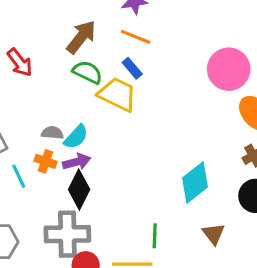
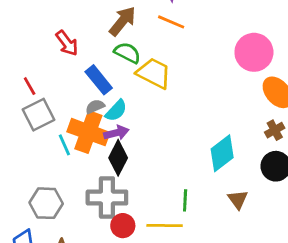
blue rectangle: (132, 68) -> (99, 80), moved, size x1.5
gray semicircle: (52, 133) -> (95, 107), turned -30
orange cross: (45, 161) -> (88, 132), size x2.0

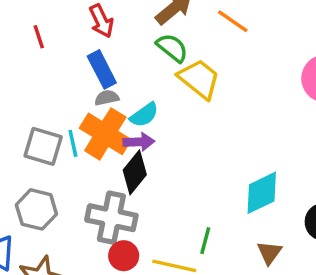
blue rectangle: (99, 80) -> (102, 69), moved
red line: (30, 86) -> (39, 37), moved
gray semicircle: (95, 107) -> (107, 98), moved
gray square: (39, 115) -> (43, 146), moved, turned 32

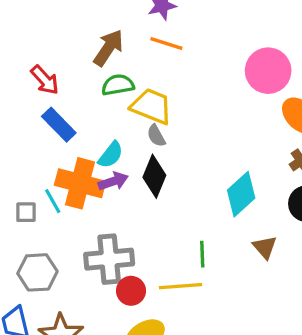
green semicircle: (172, 48) -> (118, 85), turned -32
gray semicircle: (107, 98) -> (156, 136), moved, turned -90
gray square: (43, 146) -> (26, 212), size x0.6
black diamond: (135, 172) -> (154, 176), moved

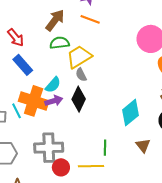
yellow trapezoid: (151, 106) -> (79, 57), turned -56

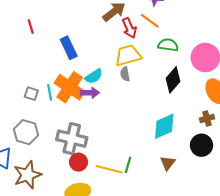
red arrow: (16, 38) -> (129, 28), moved
green semicircle: (59, 43) -> (168, 45), moved
black diamond: (79, 99) -> (173, 80), moved
green line: (105, 148) -> (128, 165), moved

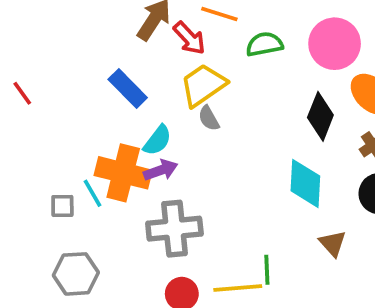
blue rectangle: (69, 48) -> (128, 89), moved
black diamond: (173, 80) -> (320, 116), moved
cyan diamond: (164, 126) -> (305, 183), turned -44
gray cross: (72, 139) -> (174, 229), moved

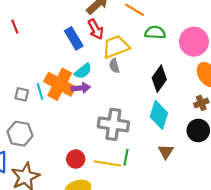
red arrow: (189, 38) -> (96, 29), moved
black diamond: (320, 116) -> (159, 79), moved
gray cross: (174, 229) -> (113, 124), moved

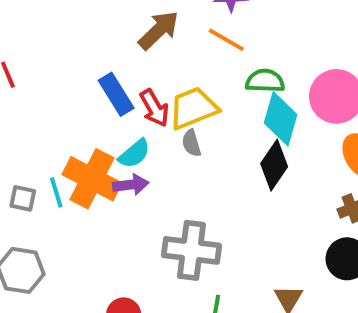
red arrow: (96, 29) -> (154, 108), moved
cyan diamond: (159, 115) -> (281, 119), moved

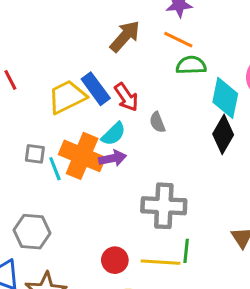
green semicircle: (265, 81) -> (191, 65), moved
yellow trapezoid: (193, 108) -> (67, 97), moved
gray square: (23, 198) -> (35, 154), moved

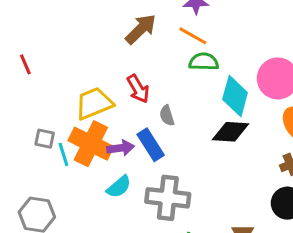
blue rectangle: (96, 89) -> (151, 145), moved
yellow trapezoid: (67, 97) -> (94, 103), moved
cyan semicircle: (114, 134) -> (119, 187), moved
black diamond: (223, 134) -> (231, 132), turned 60

